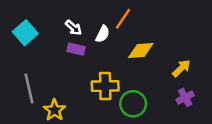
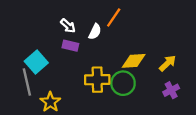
cyan square: (25, 33) -> (36, 62), moved
yellow diamond: (141, 50) -> (134, 61), moved
green circle: (133, 104) -> (123, 83), moved

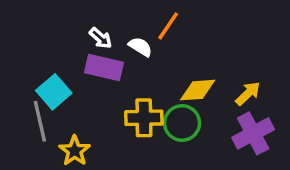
white semicircle: (95, 32) -> (140, 47), turned -84
purple rectangle: (70, 46) -> (104, 68), size x1.5
purple cross: (171, 90) -> (253, 133), size x1.6

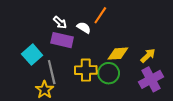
gray line: (40, 121) -> (52, 72), moved

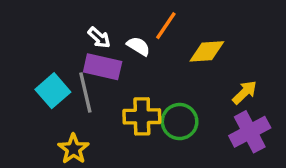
yellow diamond: (118, 54) -> (207, 51), moved
gray line: (52, 72) -> (85, 92), moved

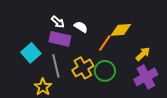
orange line: (166, 26) -> (105, 43), moved
gray line: (85, 92) -> (56, 66), moved
yellow cross: (142, 116) -> (83, 68), turned -30

